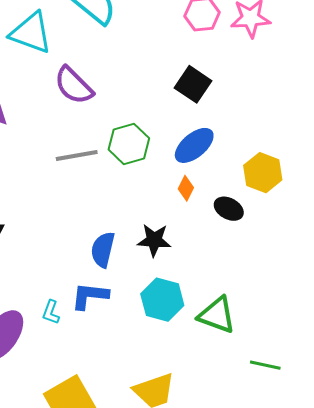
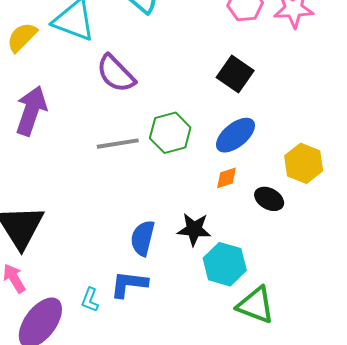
orange diamond: (186, 188) -> (227, 178), turned 45
cyan hexagon: (162, 300) -> (225, 264), moved

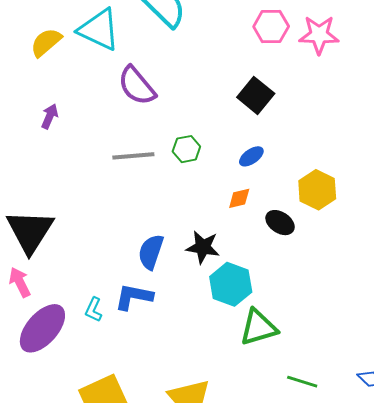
purple arrow: (31, 111) -> (50, 116), size x0.5
green hexagon: (170, 133) -> (186, 149), size x0.7
blue ellipse: (235, 135) -> (251, 156), size x0.6
green triangle: (256, 305) -> (258, 327), turned -42

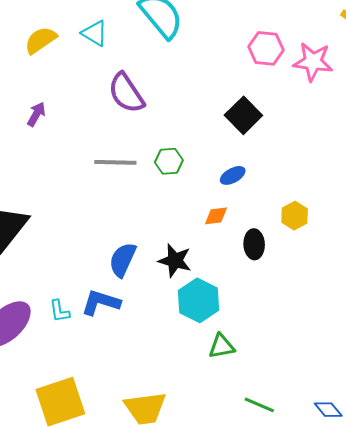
cyan triangle: (99, 30) -> (95, 33), size x0.6
yellow hexagon: (317, 190) -> (295, 216), size x0.7
black ellipse: (280, 223) -> (254, 244), turned 48
cyan L-shape: (94, 310) -> (59, 311), turned -40
green triangle: (258, 327) -> (222, 346), size x0.7

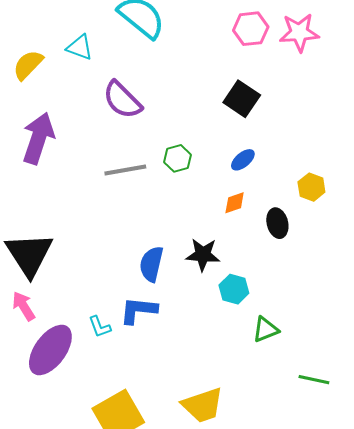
purple arrow: (36, 114) -> (38, 138), size x2.0
cyan hexagon: (199, 300) -> (234, 289), size x0.7

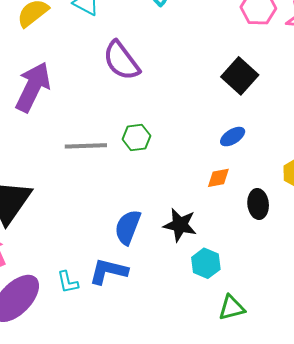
green hexagon: (178, 158) -> (136, 138), moved
gray line: (125, 170) -> (86, 146), moved

